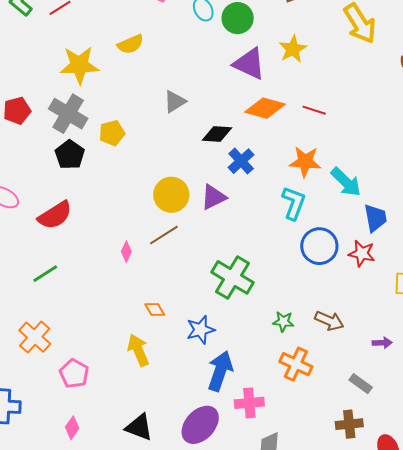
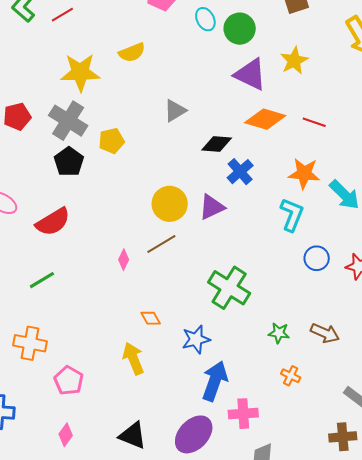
blue circle: (319, 246) -> (317, 258), size x0.7
orange cross: (35, 337) -> (30, 343), turned -32
orange cross: (296, 364) -> (291, 376), size x0.6

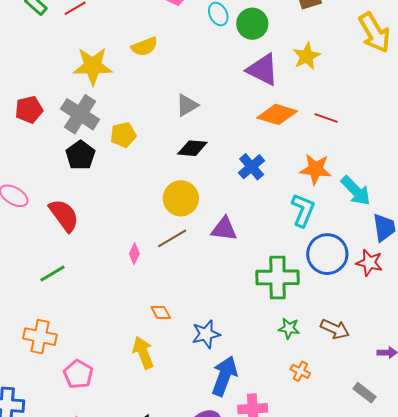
black diamond: (217, 144) -> (192, 148), moved
purple triangle: (212, 207) -> (224, 229), moved, turned 32
red semicircle: (53, 222) -> (64, 215), turned -96
blue circle: (317, 258) -> (327, 254), size x1.6
green cross: (229, 288) -> (278, 277), moved, turned -33

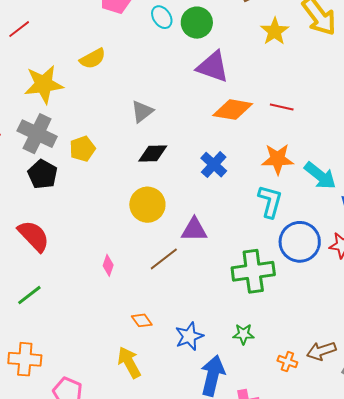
yellow star: (307, 56) -> (275, 31), moved
brown line: (172, 238) -> (164, 259), moved
green star: (289, 328) -> (243, 334), moved
brown arrow: (335, 329) -> (321, 351), moved, turned 144

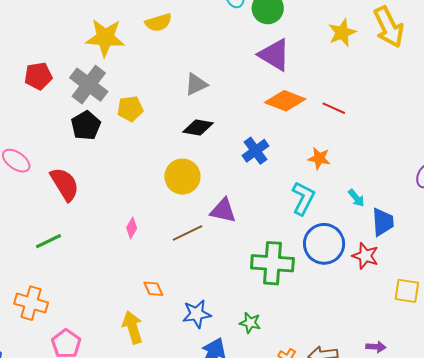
orange star: (278, 159) -> (319, 158), size x0.7
cyan arrow: (320, 176) -> (356, 198), moved, size x0.6

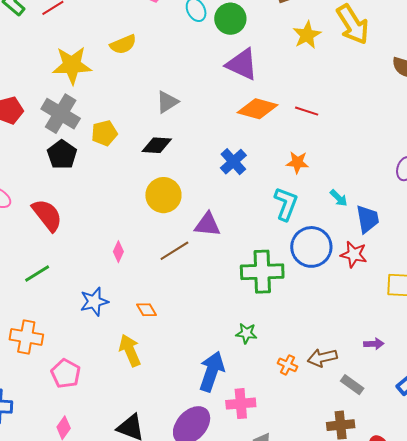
black diamond: (198, 128) -> (157, 145), moved
blue star: (197, 314) -> (94, 302), moved

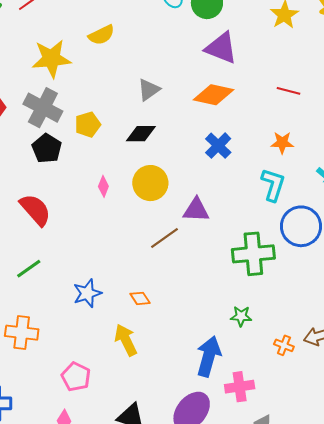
orange diamond: (258, 109) -> (213, 95), moved
pink diamond: (118, 252) -> (103, 186), moved
pink pentagon: (66, 374) -> (76, 377), moved

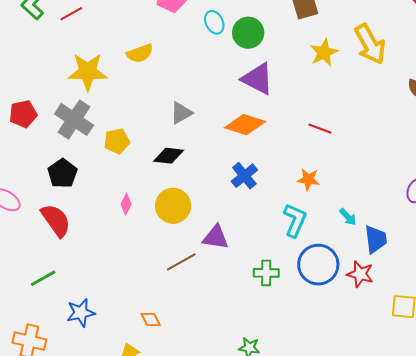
black pentagon: (47, 148) -> (62, 173), moved
green cross: (253, 254) -> (266, 273), moved, size x0.6
blue star: (87, 293) -> (81, 313), moved

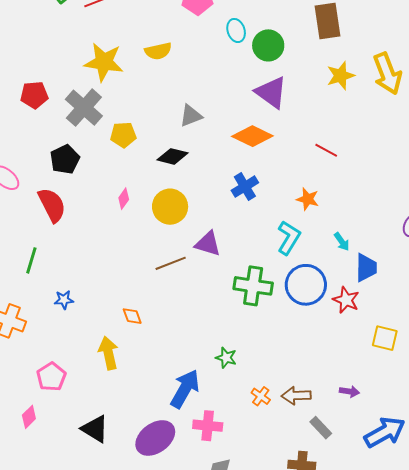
green cross: (266, 273) -> (253, 286), size x1.5
green line: (43, 278) -> (31, 260), turned -52
blue star: (81, 313) -> (64, 300), size x0.7

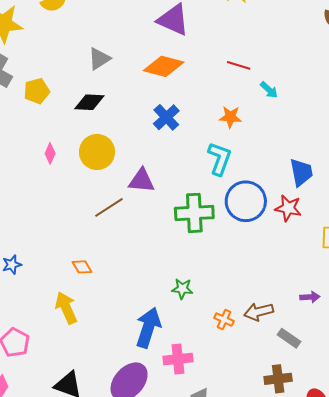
cyan arrow: (342, 242) -> (269, 90), moved

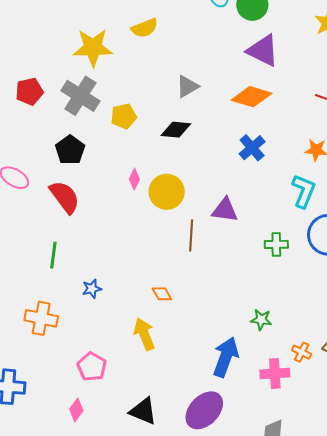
yellow circle: (97, 152) -> (167, 192), moved
brown line: (109, 207) -> (191, 235), turned -56
green cross: (194, 213) -> (276, 244), size x0.6
pink cross: (178, 359) -> (275, 373), moved

